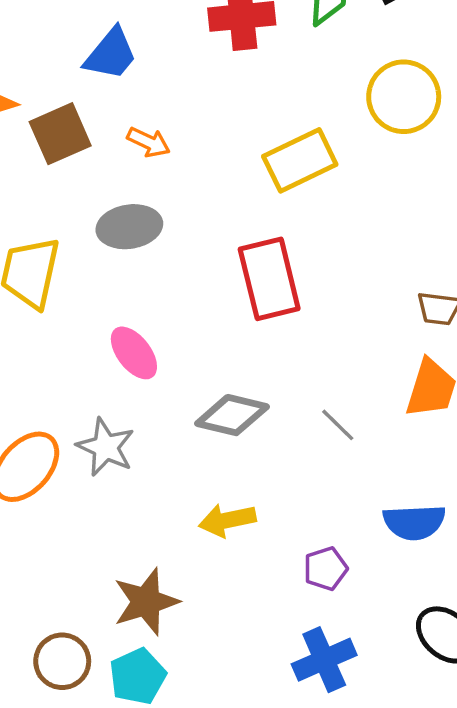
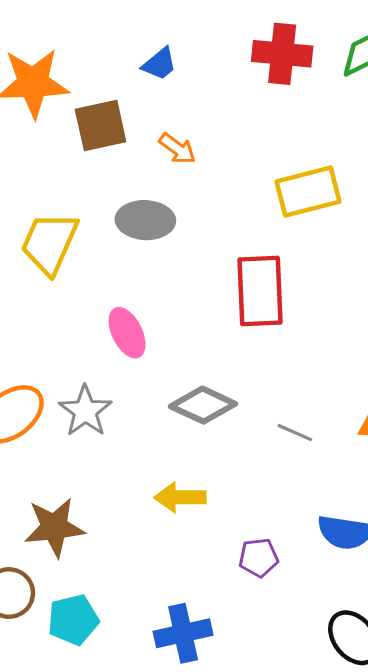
blue trapezoid: (111, 54) -> (159, 64), size x0.7
gray line: (338, 425) -> (295, 433), turned -32
brown star: (146, 602) -> (54, 527), moved
blue cross: (324, 660) -> (183, 633), moved

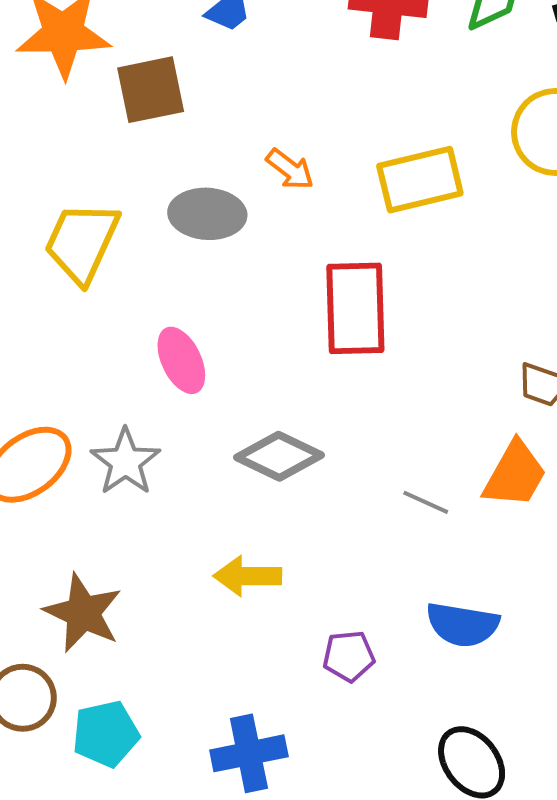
orange arrow: (177, 149) -> (290, 169), moved
gray line: (295, 433) -> (426, 502), moved
brown star: (54, 527) -> (83, 613), turned 30

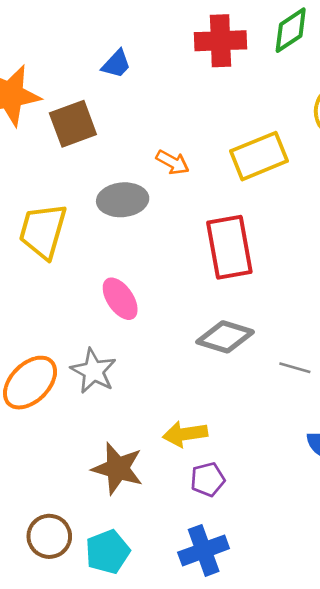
gray diamond: (279, 456) -> (225, 337), moved
brown star: (83, 613) -> (118, 468), moved
purple pentagon: (349, 656) -> (208, 479), moved

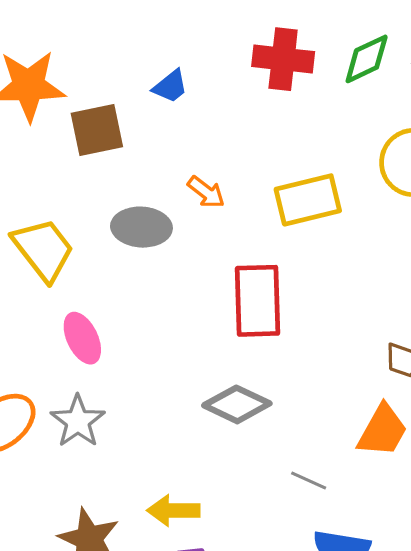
blue trapezoid: (116, 64) -> (170, 86), moved
yellow trapezoid: (43, 231) -> (43, 249), turned 118
pink ellipse: (120, 299) -> (82, 338), moved
gray line: (295, 368) -> (309, 480), moved

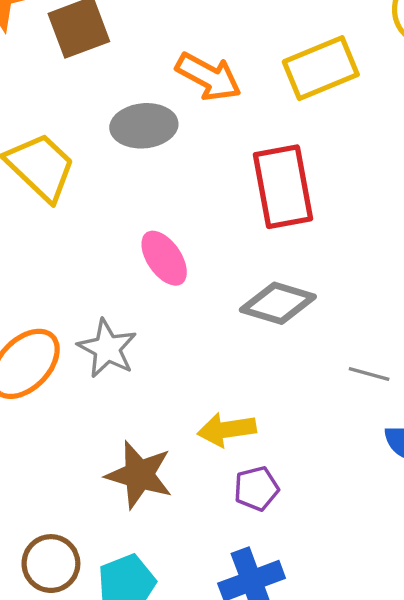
orange arrow: (206, 192) -> (209, 77), size x1.5
pink ellipse: (82, 338) -> (164, 258), moved

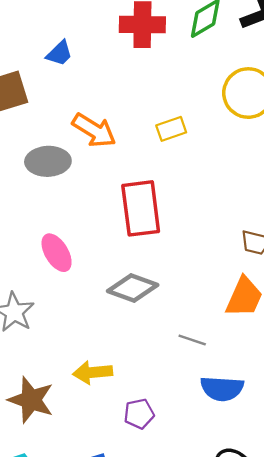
yellow rectangle: (321, 68) -> (171, 129), size x0.6
purple pentagon: (256, 488) -> (139, 414), moved

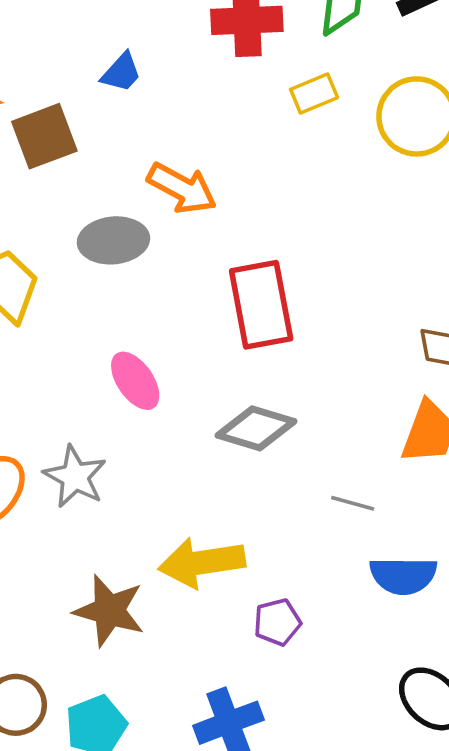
yellow rectangle: (171, 129) -> (314, 93), moved
yellow arrow: (93, 372) -> (202, 562), size x1.4

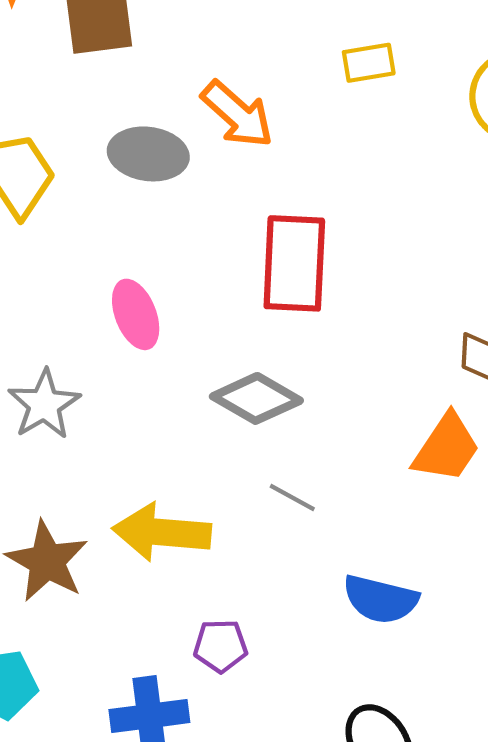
yellow rectangle: (314, 93) -> (369, 63), moved
gray line: (353, 503) -> (292, 498), moved
purple pentagon: (277, 622) -> (220, 646), moved

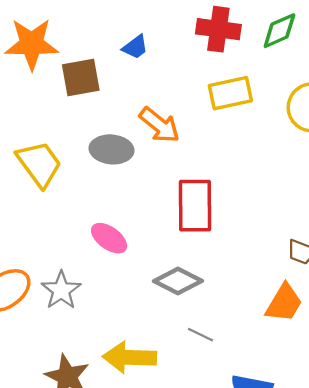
yellow rectangle: (369, 63) -> (230, 93), size x1.5
pink ellipse: (136, 314) -> (109, 238), turned -30

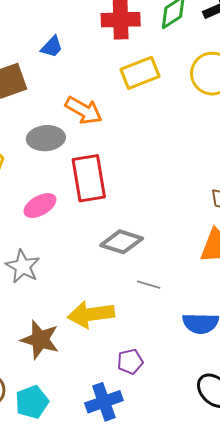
red rectangle: (195, 206) -> (89, 178), moved
pink ellipse: (109, 238) -> (40, 205), moved, turned -56

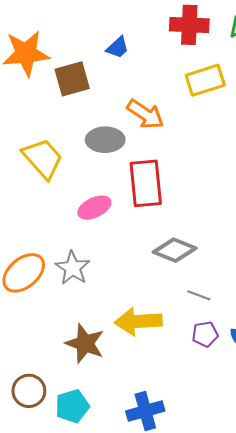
purple pentagon: (130, 362) -> (205, 334), moved

